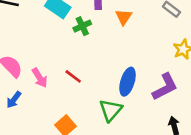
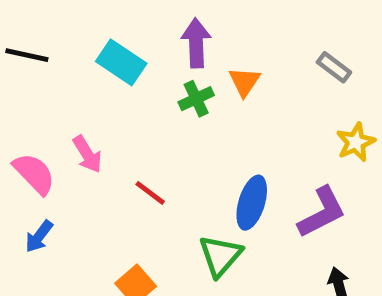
green cross: (82, 26) -> (196, 99), moved
pink arrow: (40, 78) -> (87, 154), moved

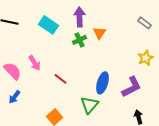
gray rectangle: (334, 67) -> (144, 23), moved

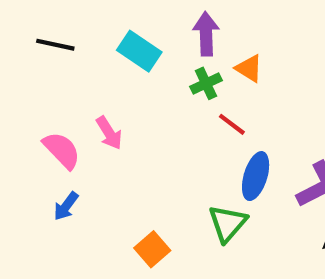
orange triangle: (100, 33) -> (249, 68), turned -32
red line: (60, 79) -> (232, 124), moved

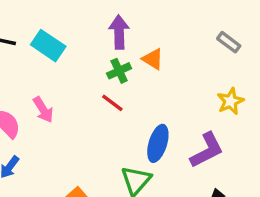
cyan rectangle: (139, 51) -> (48, 46), moved
red line: (232, 124) -> (112, 103), moved

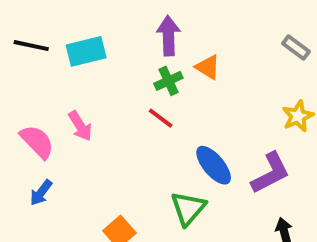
cyan rectangle: (48, 46) -> (86, 51), turned -48
blue ellipse: (158, 143) -> (214, 165), turned -57

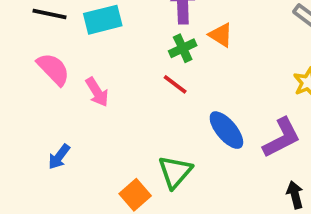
pink semicircle: (37, 142) -> (53, 69), moved
green triangle: (188, 208) -> (175, 172), moved

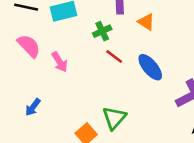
green cross: (183, 48) -> (102, 31), moved
blue ellipse: (226, 130) -> (150, 67), moved

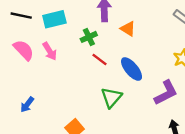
pink arrow: (60, 62) -> (50, 51), moved
green triangle: (114, 118) -> (111, 97), moved

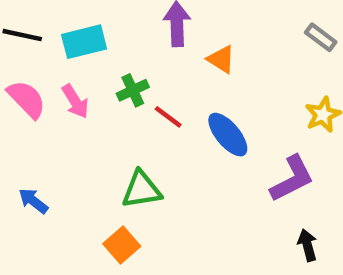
green cross: (89, 37) -> (133, 90), moved
green triangle: (111, 97) -> (142, 190), moved, turned 40
blue arrow: (27, 105) -> (33, 201), turned 91

